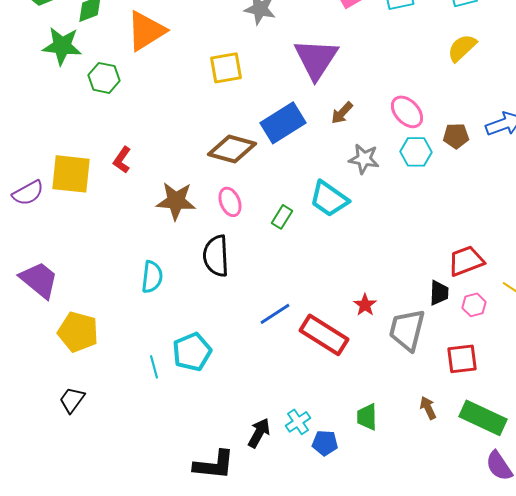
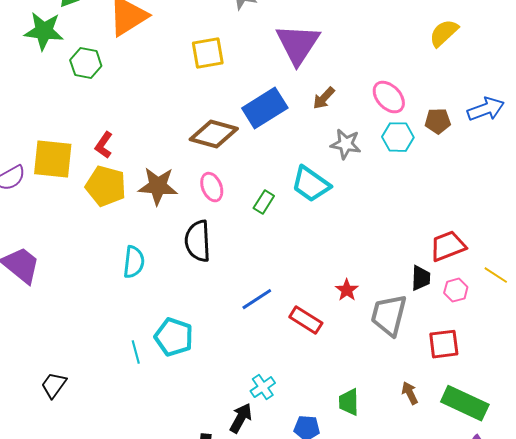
yellow pentagon: (78, 332) -> (106, 186), moved
red rectangle: (324, 335) -> (306, 320), size x0.7
cyan pentagon: (192, 352) -> (174, 337), turned -30
cyan cross: (298, 422) -> (263, 387), moved

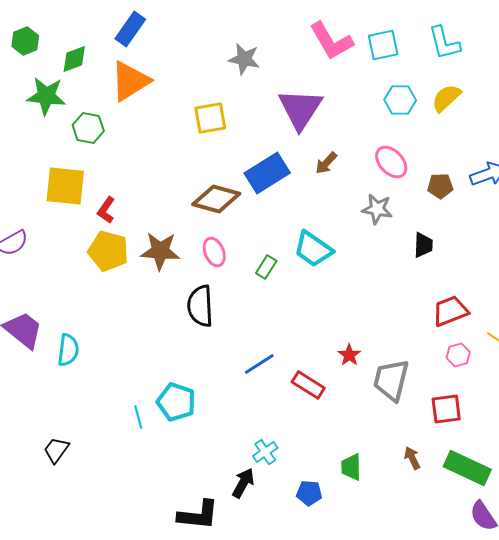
cyan hexagon: (398, 137) -> (400, 100), moved
gray star: (346, 144) -> (377, 209), moved
yellow square: (53, 159) -> (65, 186), moved
cyan semicircle: (134, 262) -> (68, 350), moved
black trapezoid: (421, 278) -> (423, 245), moved

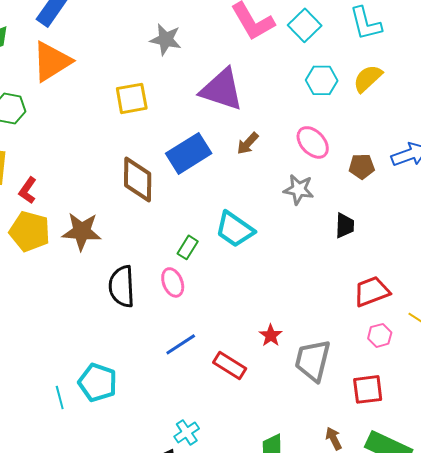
cyan square: (383, 45) -> (305, 25), turned -32
purple triangle: (300, 109) -> (222, 89), turned -45
brown diamond: (216, 199) -> (138, 179), turned 75
pink ellipse: (214, 252) -> (173, 282), moved

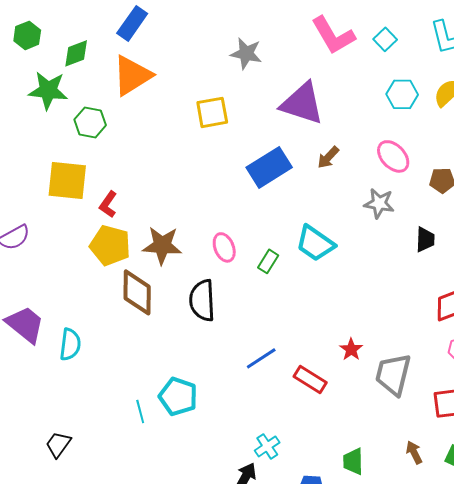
cyan square: (305, 25) -> (385, 39), size x0.7
brown diamond: (138, 179) -> (137, 292), moved
pink ellipse: (173, 282) -> (224, 247), moved

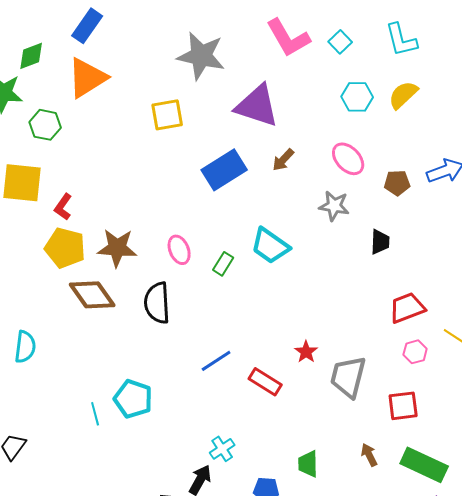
gray star: (246, 53) -> (201, 56), size x1.5
brown diamond: (137, 292) -> (92, 295), turned -36

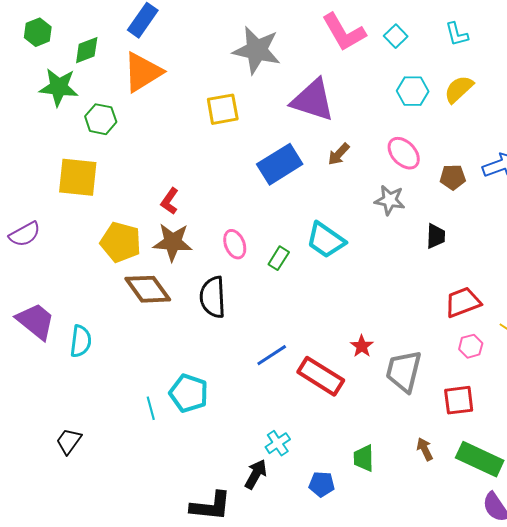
cyan L-shape: (401, 40) -> (457, 34), size x0.7
red L-shape: (63, 207) -> (170, 201), moved
red rectangle: (265, 382) -> (321, 376), size x1.4

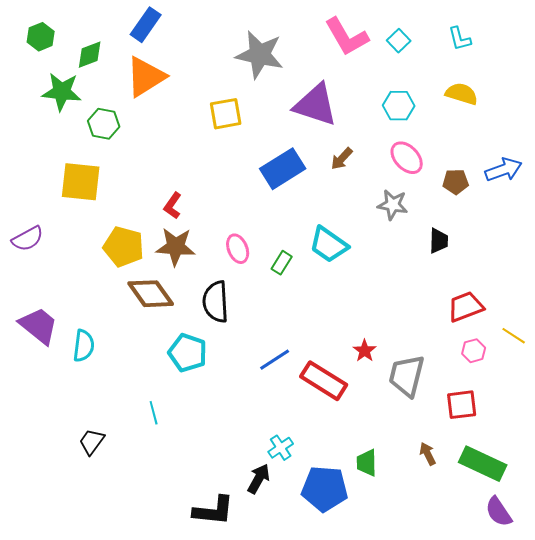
yellow semicircle: (459, 89) -> (462, 94), turned 60
cyan hexagon: (413, 91) -> (399, 106), moved
cyan pentagon: (189, 393) -> (188, 353), moved
black trapezoid: (69, 441) -> (92, 442), moved
blue pentagon: (322, 484) -> (325, 489), size x1.8

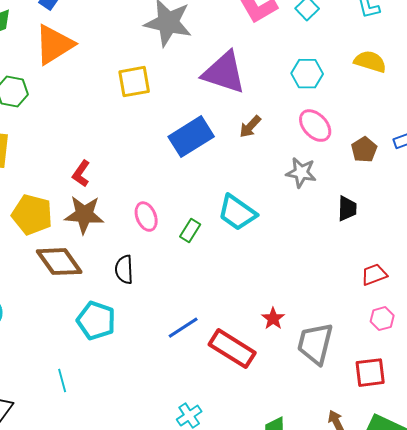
brown pentagon: (456, 182) -> (364, 150), turned -30
black semicircle: (216, 302) -> (124, 270), size x0.7
red trapezoid: (466, 307) -> (374, 275), size x0.7

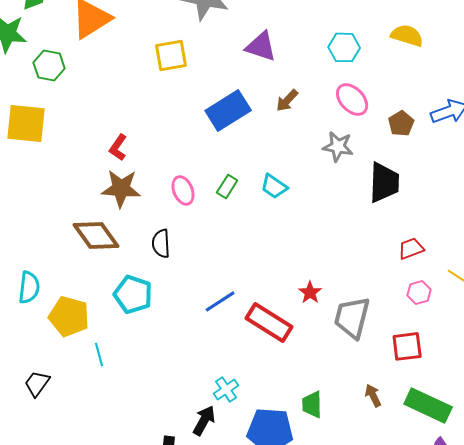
purple triangle: (224, 73) -> (261, 46), size x0.7
black trapezoid: (347, 209) -> (384, 182), size x1.6
cyan trapezoid: (237, 213) -> (274, 186), size x0.7
yellow pentagon: (32, 215) -> (69, 316), moved
green rectangle: (190, 231) -> (227, 186), moved

